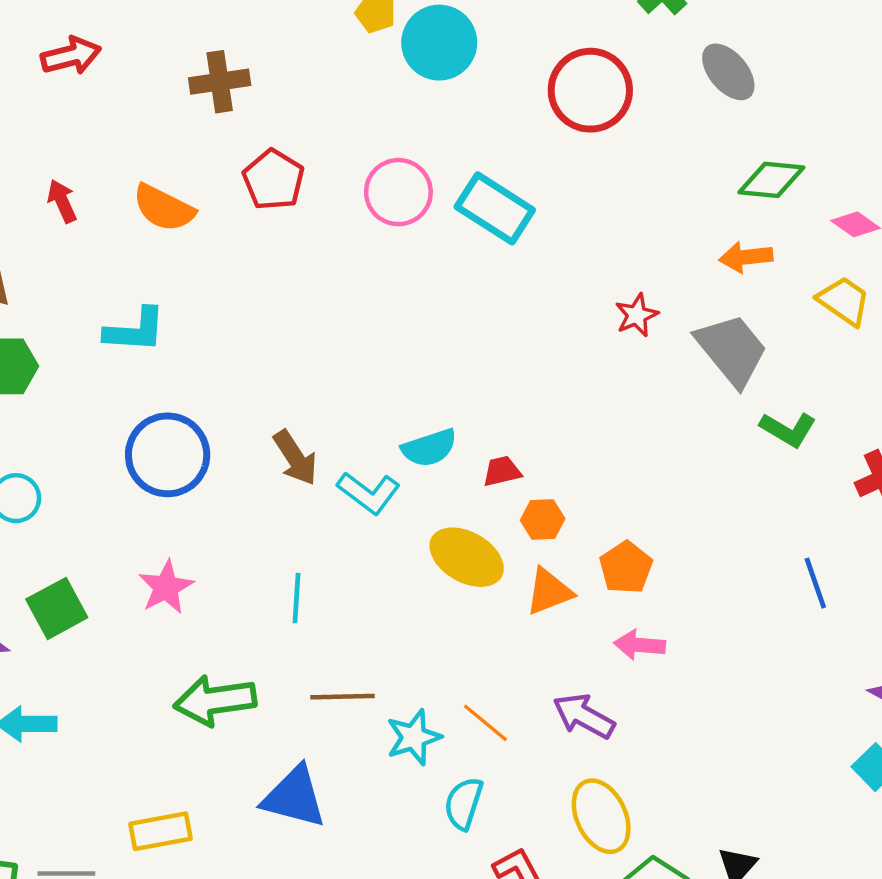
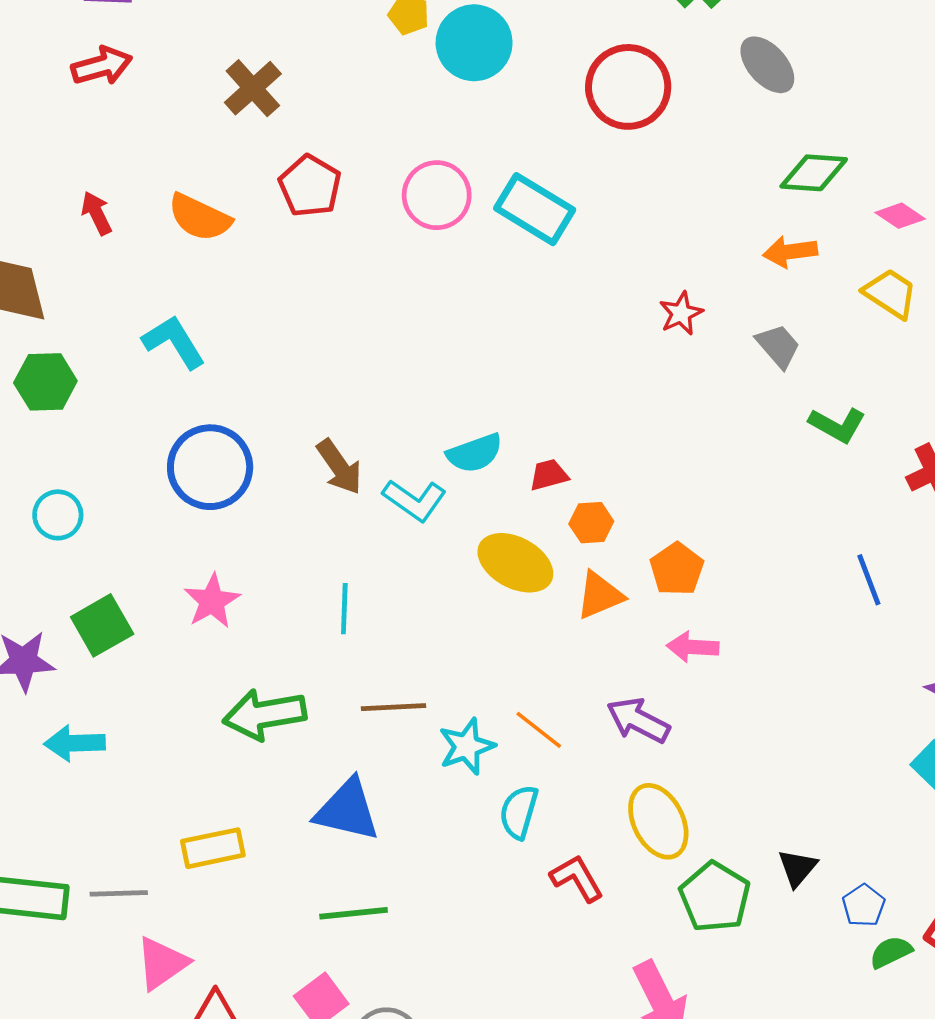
brown cross: (220, 82) -> (253, 88), turned -32
cyan L-shape: (135, 330) -> (174, 342), turned -124
gray trapezoid: (732, 350) -> (778, 346), size x0.6

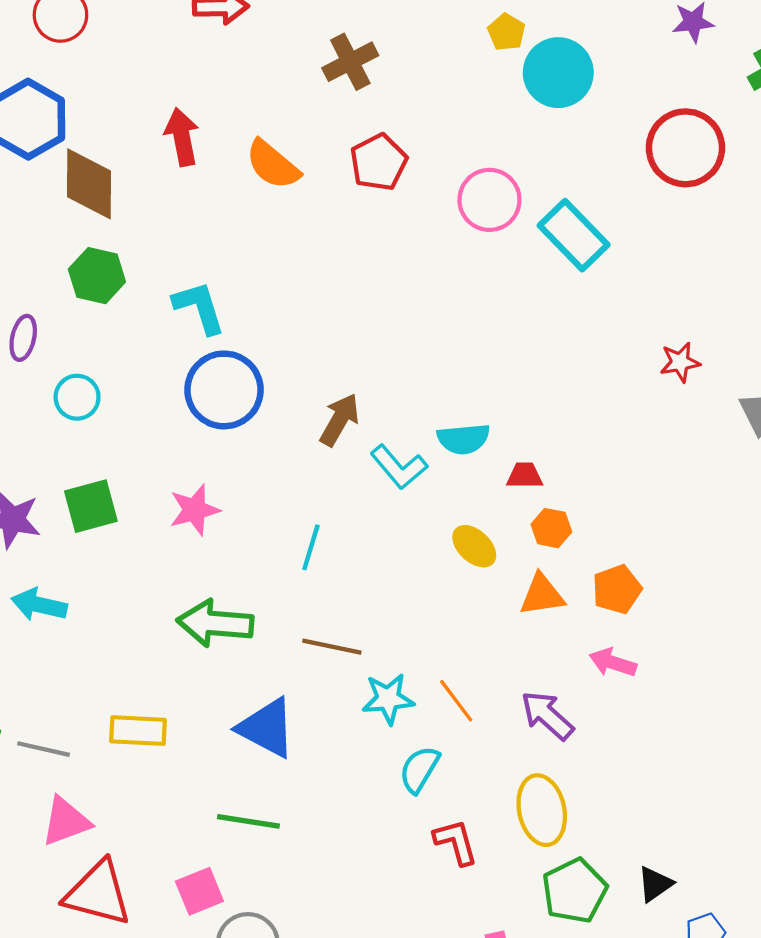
red arrow: (97, 213) -> (182, 137), size x1.4
cyan L-shape: (174, 342) -> (199, 307), moved
brown arrow: (339, 467) -> (340, 420), turned -130
yellow ellipse: (515, 563) -> (474, 546), size x0.7

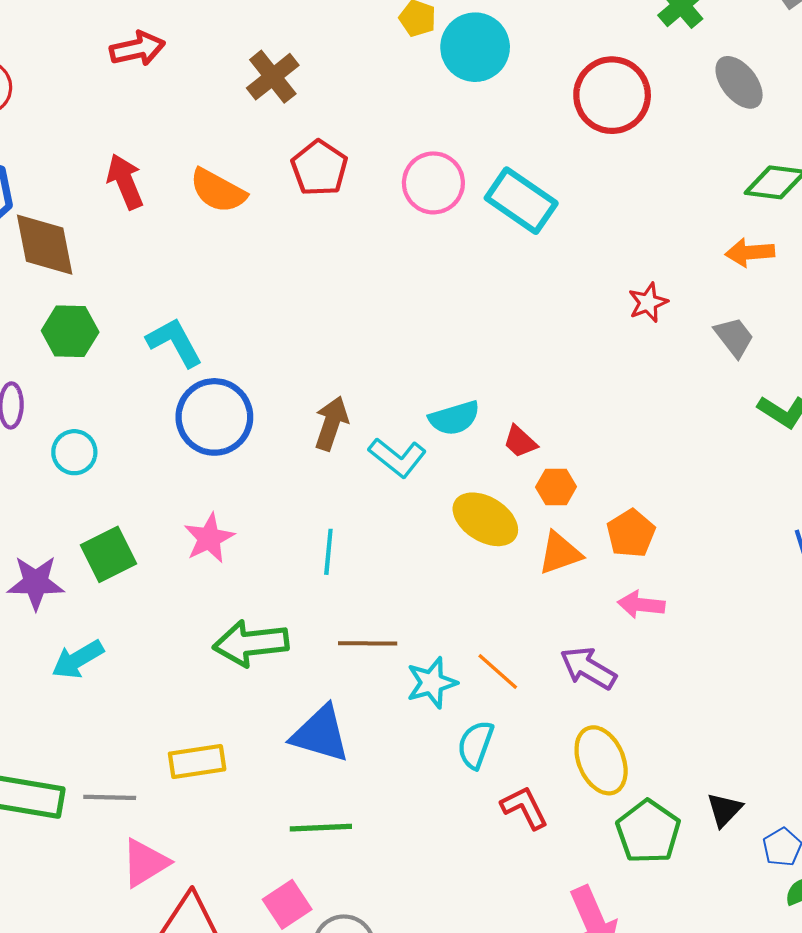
red trapezoid: (524, 476) -> (520, 442), turned -126
yellow ellipse: (474, 546) -> (485, 519), size x1.4
cyan arrow: (39, 605) -> (78, 659), turned -32

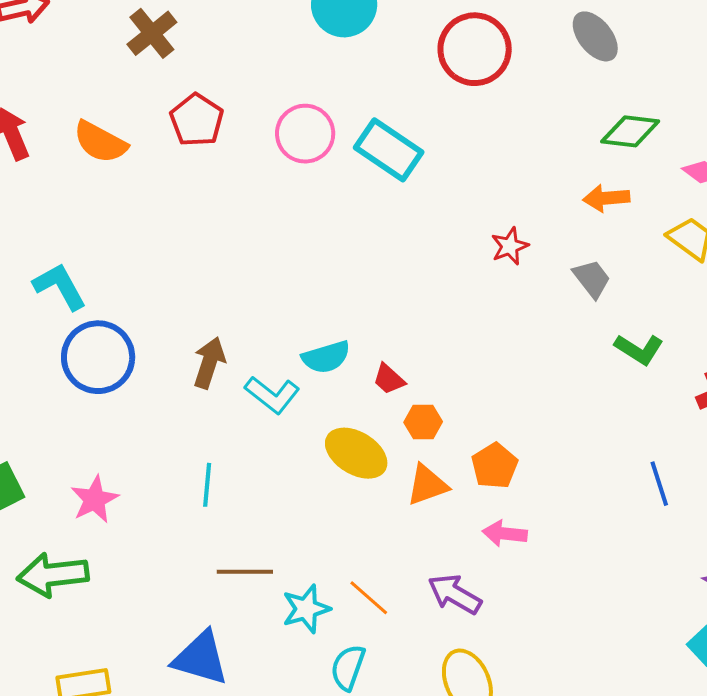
pink star: (209, 538) -> (94, 499), moved
green arrow: (251, 643) -> (53, 575), moved

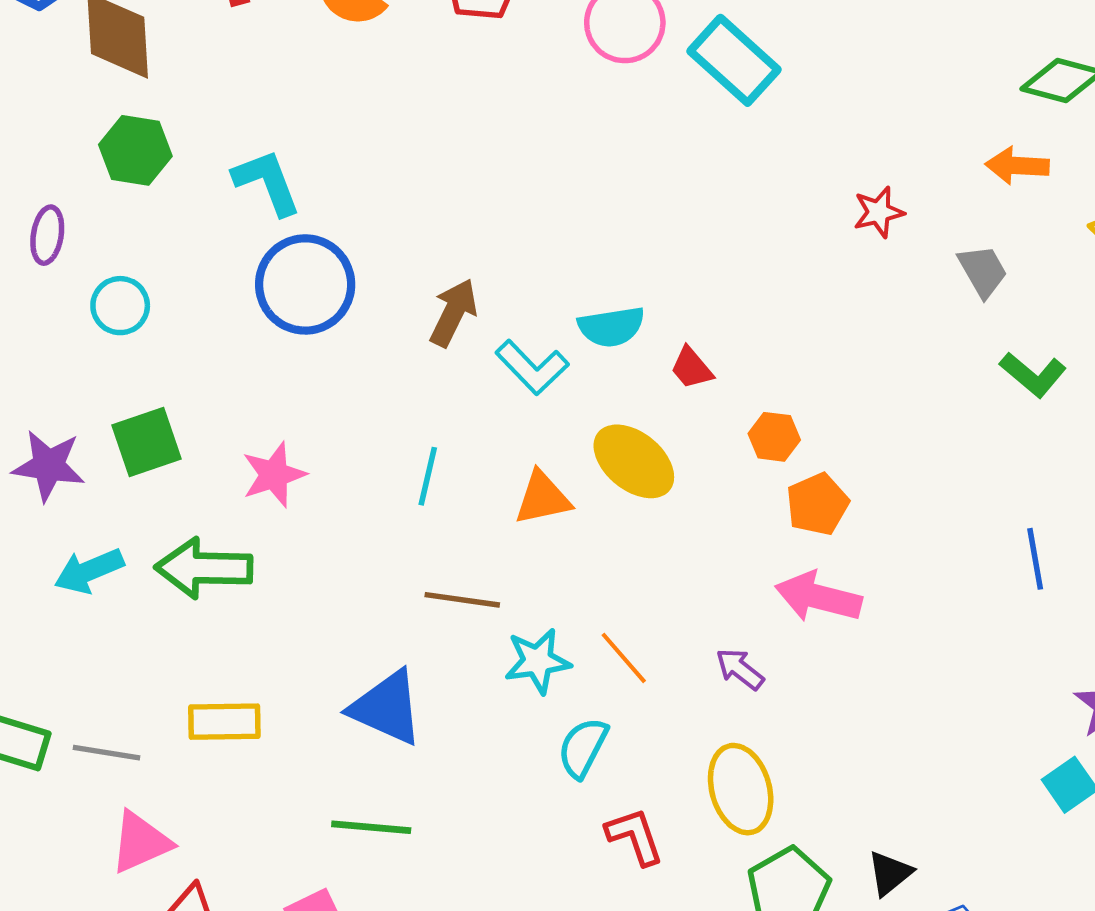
orange hexagon: (423, 422) -> (774, 437), moved
orange triangle: (427, 485) -> (543, 498), moved
pink arrow: (505, 534) -> (818, 597), size x1.4
purple arrow: (455, 594) -> (740, 669), size x0.7

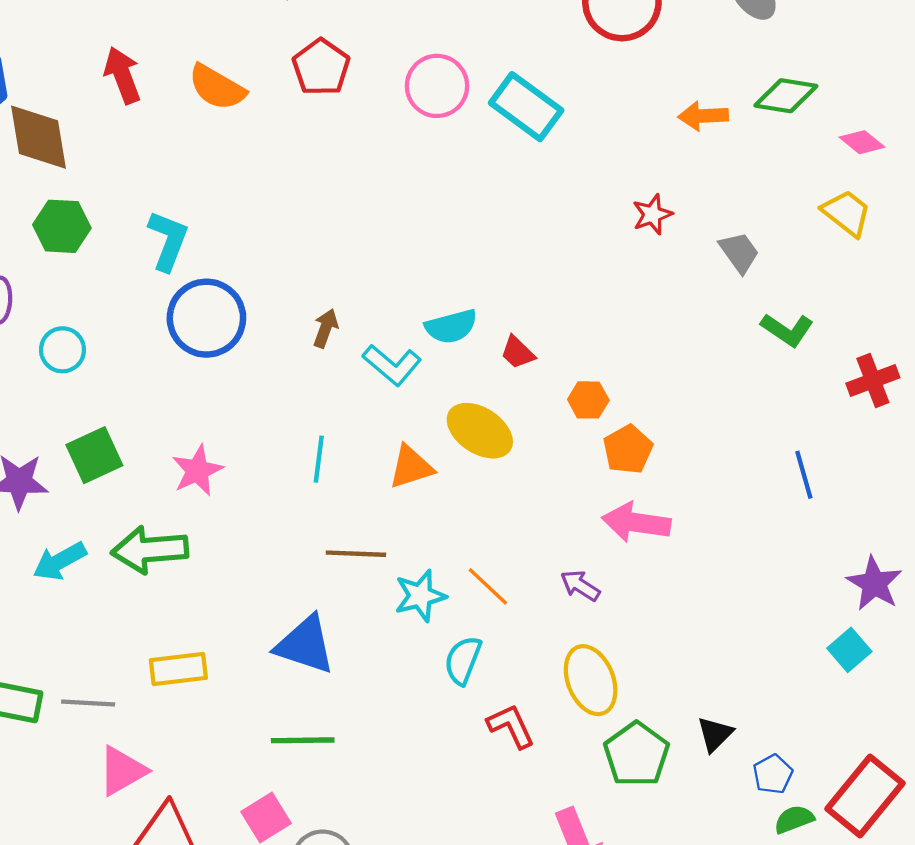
orange arrow: (1017, 166) -> (703, 116), moved
cyan L-shape: (267, 182) -> (168, 241), turned 48
brown arrow: (453, 313) -> (326, 328), size x0.7

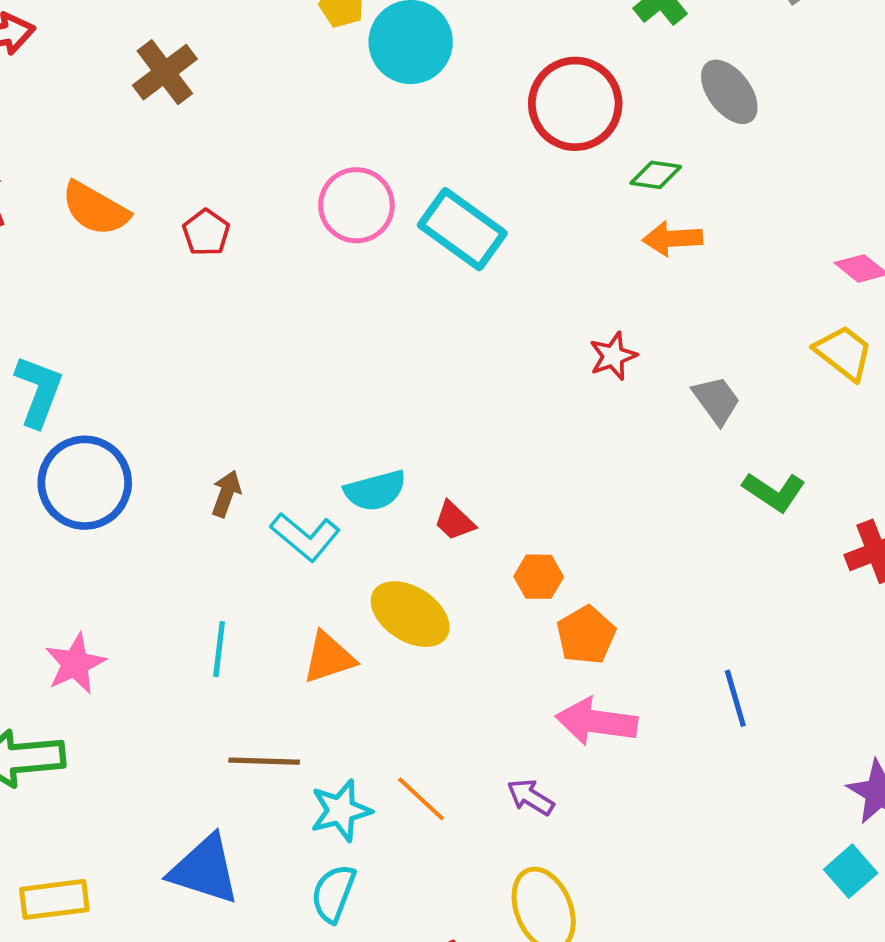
red pentagon: (321, 67) -> (206, 233), moved, size x0.7
green diamond: (786, 96) -> (656, 175), moved, size x0.7
blue line: (804, 475) -> (735, 698), moved
cyan semicircle: (463, 660) -> (333, 893), moved

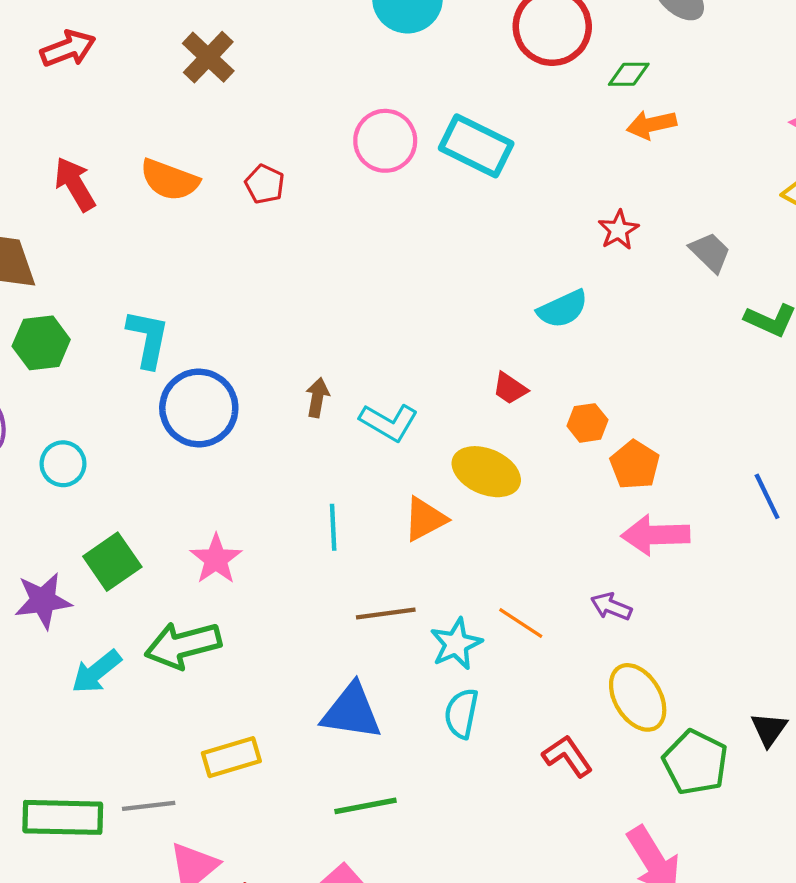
cyan semicircle: (375, 491) -> (563, 309), moved

